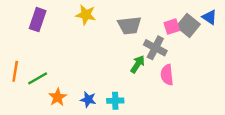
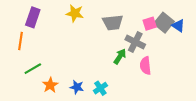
blue triangle: (209, 17) -> (178, 26), moved
orange line: (15, 71) -> (20, 41), moved
cyan cross: (115, 101) -> (100, 88), turned -32

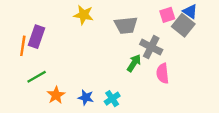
purple rectangle: (33, 17) -> (37, 37), moved
pink square: (150, 24) -> (167, 15), moved
blue triangle: (178, 26) -> (190, 11), moved

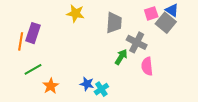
gray trapezoid: (126, 25) -> (114, 23), turned -80
blue star: (86, 97) -> (87, 84), moved

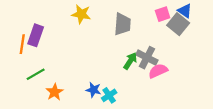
gray cross: (137, 42) -> (147, 58), moved
pink semicircle: (147, 66) -> (158, 71), turned 72

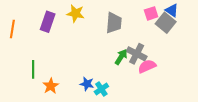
purple rectangle: (36, 35) -> (48, 22), moved
orange line: (22, 44) -> (12, 29), moved
green line: (36, 74) -> (33, 69), turned -60

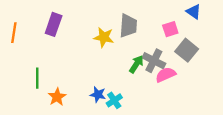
yellow star: (76, 13) -> (104, 37), moved
pink square: (151, 13) -> (170, 29), moved
gray square: (166, 23) -> (187, 50), moved

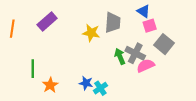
blue triangle: (194, 12) -> (143, 11), moved
purple rectangle: (54, 24) -> (47, 22), turned 30
green arrow: (136, 64) -> (120, 56), turned -56

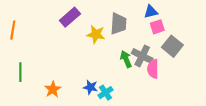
blue triangle: (143, 11) -> (151, 12), turned -48
purple rectangle: (47, 22) -> (70, 17), moved
pink semicircle: (146, 66) -> (153, 69), turned -66
green line: (33, 69) -> (20, 72), moved

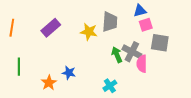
purple rectangle: (70, 17) -> (51, 28), moved
gray square: (172, 46) -> (160, 43), turned -30
blue star: (90, 87) -> (69, 73), moved
cyan cross: (106, 93) -> (110, 86), moved

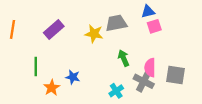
gray trapezoid: (110, 22) -> (116, 23), turned -105
gray square: (160, 43) -> (175, 75), moved
gray cross: (132, 52) -> (144, 81), moved
green line: (19, 67) -> (36, 67), moved

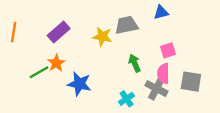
pink square: (154, 26) -> (168, 50), moved
green line: (36, 67) -> (39, 72), turned 60
blue star: (73, 77) -> (79, 84), size x1.5
orange star: (52, 88) -> (56, 63), moved

